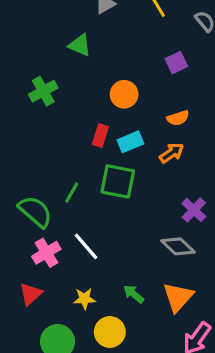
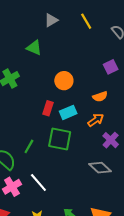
purple square: (176, 63) -> (111, 67), moved
purple cross: (194, 210) -> (111, 140), moved
gray diamond: (178, 246) -> (100, 168), moved

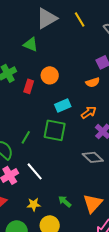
gray triangle: (51, 20) -> (47, 18), size x1.6
orange circle: (64, 81) -> (50, 75), moved
orange semicircle: (100, 97) -> (93, 82), moved
red rectangle: (48, 108) -> (29, 86), moved

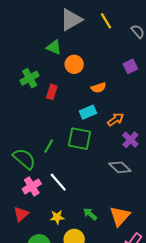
orange circle: (50, 75) -> (74, 64), moved
orange semicircle: (93, 82) -> (99, 88), moved

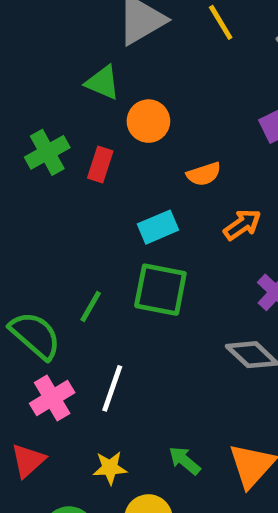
red rectangle: (52, 92) -> (100, 164), moved
cyan rectangle: (88, 112) -> (158, 227), moved
orange arrow: (116, 120) -> (242, 225), moved
white line: (58, 182) -> (112, 388), turned 60

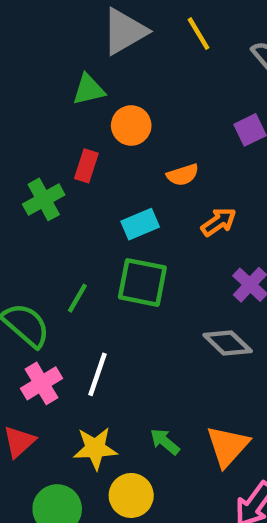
green triangle: (103, 83) -> (89, 90), turned -36
green cross: (47, 152) -> (44, 199), moved
yellow star: (110, 468) -> (95, 448), size x1.4

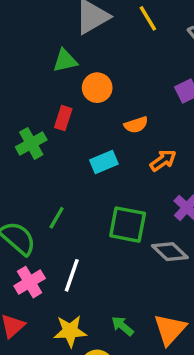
green square: (142, 282) -> (128, 225), moved

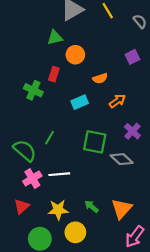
green cross: (31, 143) -> (33, 90), turned -36
white line: (72, 275) -> (59, 174), turned 66

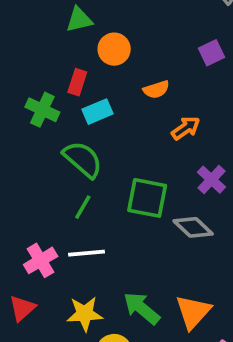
cyan rectangle: (80, 102) -> (98, 112), moved
green line: (50, 138) -> (83, 207), moved
green semicircle: (25, 151) -> (83, 159), moved
green arrow: (92, 207) -> (142, 308), size x1.5

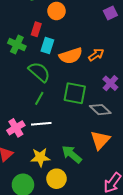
orange semicircle: (156, 90) -> (71, 56), moved, size x1.6
cyan rectangle: (98, 112) -> (47, 46), turned -49
orange triangle: (193, 312) -> (100, 140), moved

